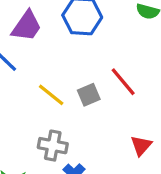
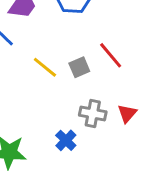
gray cross: (53, 146) -> (93, 114), moved

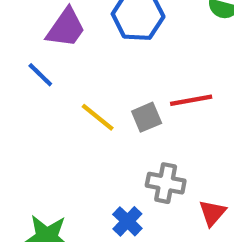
red line: (111, 55) -> (191, 100), turned -60
red triangle: (127, 114) -> (212, 213), moved

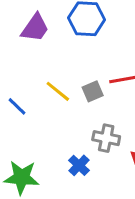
blue line: (40, 75) -> (17, 106), moved

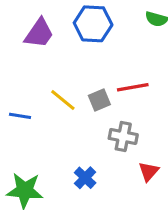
blue line: (17, 106) -> (20, 116), turned -35
gray cross: (106, 138) -> (123, 137), moved

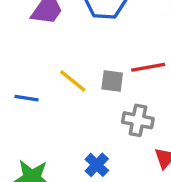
gray square: (99, 100) -> (112, 81), turned 30

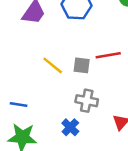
blue line: (27, 98) -> (19, 105), moved
gray cross: (138, 120) -> (87, 101), moved

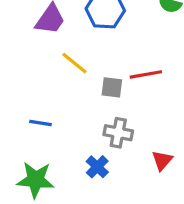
yellow line: (53, 65) -> (75, 63), moved
blue line: (19, 105) -> (41, 123), moved

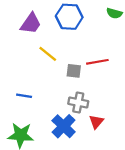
red triangle: (162, 160) -> (96, 122), moved
blue cross: (97, 167) -> (64, 126), size x1.5

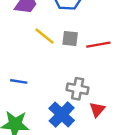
gray square: (74, 71) -> (70, 38), moved

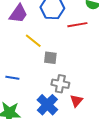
gray square: (70, 38) -> (50, 58), moved
red line: (98, 45) -> (77, 25), moved

